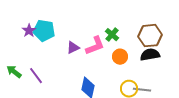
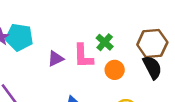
pink L-shape: (95, 46) -> (83, 56), turned 110
black semicircle: (150, 55) -> (152, 67), turned 72

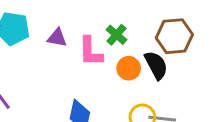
purple triangle: (56, 59) -> (57, 38), moved, turned 36
black semicircle: (152, 67) -> (156, 65), moved

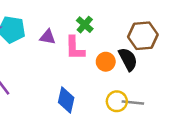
green cross: (116, 35) -> (85, 25), moved

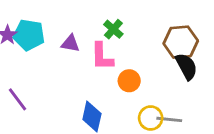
black semicircle: (128, 59) -> (186, 66), moved
orange circle: (106, 62) -> (129, 81), moved

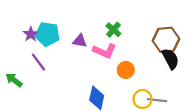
pink L-shape: (102, 56) -> (104, 51), turned -65
purple line: (17, 99) -> (39, 62), moved

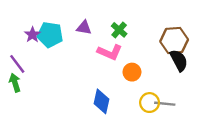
purple triangle: (80, 41) -> (84, 28), moved
purple line: (39, 62) -> (17, 64), moved
green arrow: (14, 80) -> (15, 83), turned 36

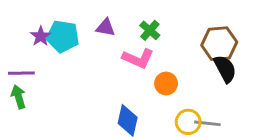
purple line: (17, 64) -> (21, 73), turned -54

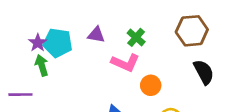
brown hexagon: (219, 44) -> (192, 31), moved
purple line: (21, 73) -> (20, 95), moved
green arrow: (18, 97) -> (42, 65), moved

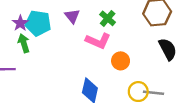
purple triangle: (96, 35) -> (72, 16), turned 42

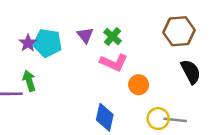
green cross: (108, 18) -> (113, 36), moved
green arrow: (24, 43) -> (29, 81), moved

